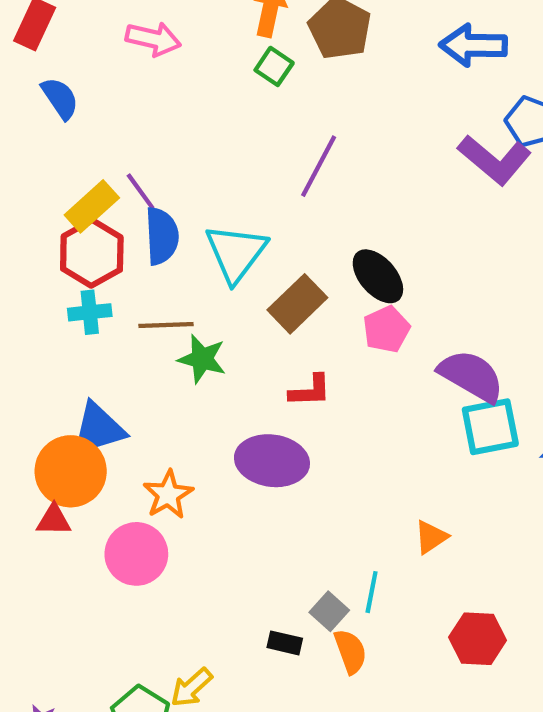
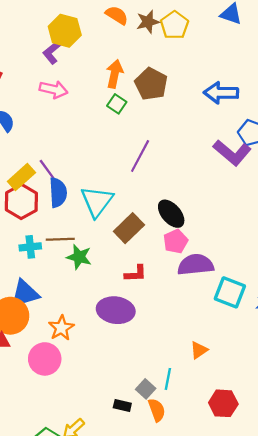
cyan cross: (90, 312) -> (30, 247), moved
purple semicircle: (471, 376) -> (196, 265), moved, turned -36
cyan square: (490, 427) -> (230, 292), turned 32

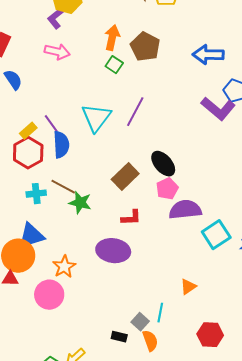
yellow rectangle: (21, 177) -> (28, 131), size x0.7
cyan triangle: (97, 201) -> (96, 118), moved
brown line: (60, 239) -> (63, 187), turned 30
cyan square: (230, 292) -> (216, 235), turned 36

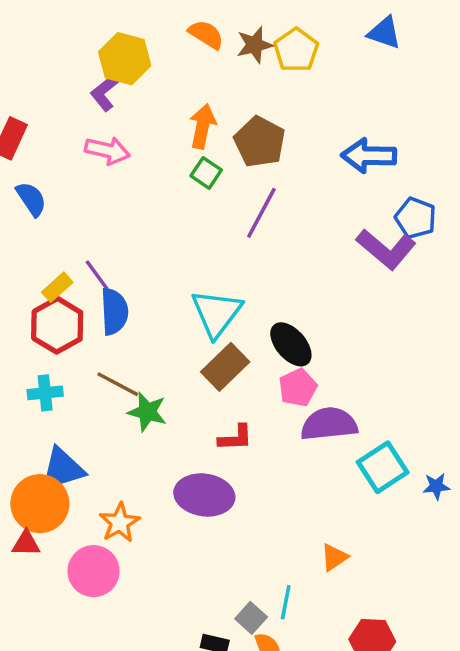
purple line: (135, 112) -> (261, 213), moved
cyan triangle: (96, 118) -> (216, 313), moved
cyan cross: (36, 194) -> (45, 393), moved

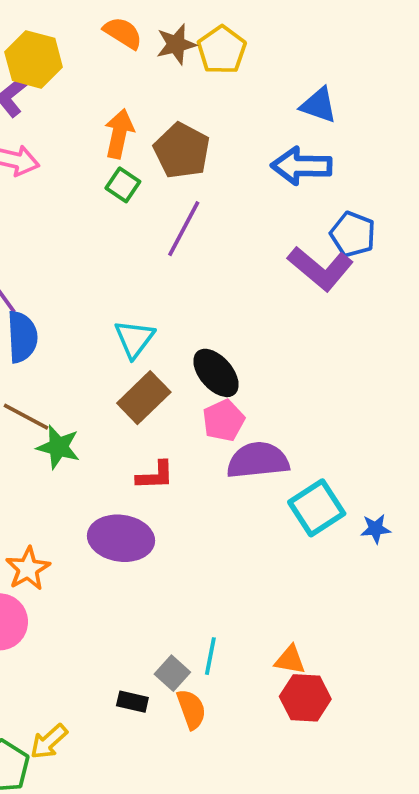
blue triangle: (384, 33) -> (319, 105), moved
cyan triangle: (216, 313) -> (134, 339), size x0.7
orange triangle: (334, 557) -> (290, 660), moved, turned 44

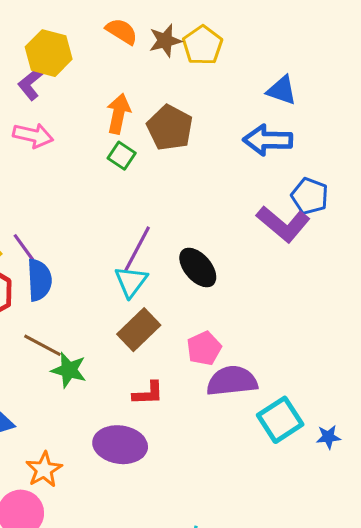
purple line: (184, 229) -> (137, 249), moved
black ellipse: (216, 373) -> (198, 268), moved

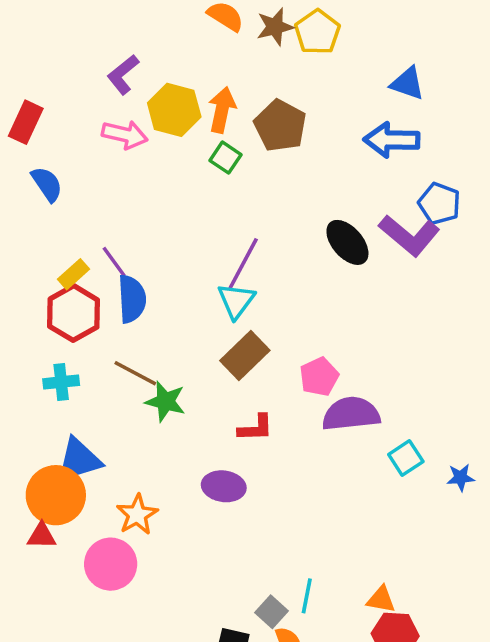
yellow hexagon: (49, 53) -> (174, 110), moved
black ellipse: (198, 268) -> (347, 242), moved
cyan square: (280, 420) -> (406, 458), size x0.7
purple ellipse: (120, 445) -> (224, 486), size x0.7

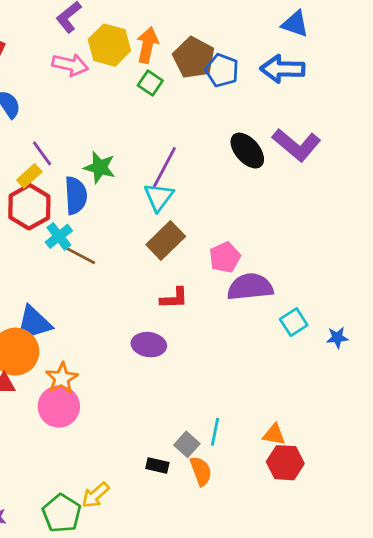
blue pentagon: (439, 204) -> (222, 70), moved
purple line: (114, 262) -> (42, 153), moved
cyan cross: (61, 382) -> (59, 236), moved, turned -32
green star: (165, 401) -> (100, 167), moved
orange star: (137, 515) -> (62, 378), moved

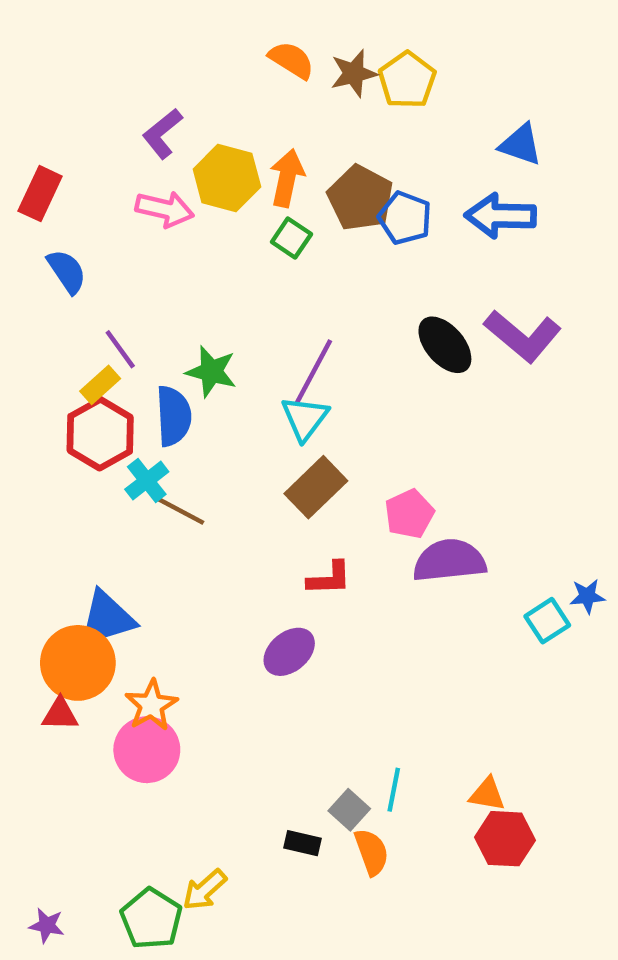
cyan square: (294, 322) -> (547, 621), moved
blue star: (337, 338) -> (587, 596), moved
purple ellipse: (149, 345) -> (289, 652), turned -48

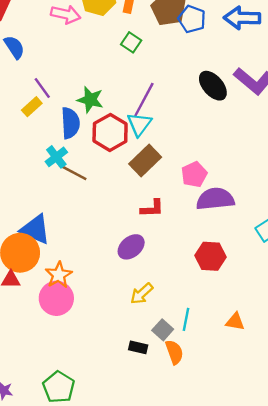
green square: (291, 238) -> (131, 42), moved
red hexagon: (100, 434) -> (110, 132), moved
blue triangle: (107, 618) -> (35, 229), turned 40
red hexagon: (505, 839) -> (211, 256), moved
yellow arrow: (205, 890) -> (142, 294), moved

